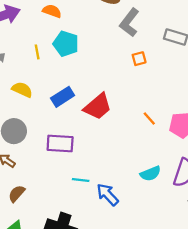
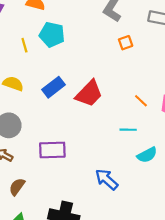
purple rectangle: (60, 143) -> (52, 150), moved
cyan line: (81, 180) -> (128, 130), moved

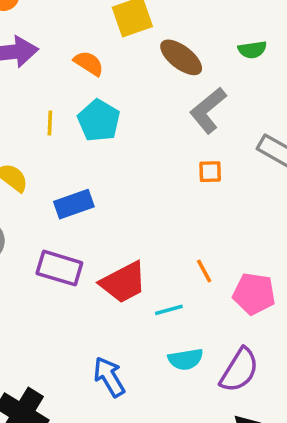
red trapezoid: (89, 94) -> (123, 282), moved
cyan line: (128, 130) -> (169, 310), turned -35
purple rectangle: (52, 150) -> (59, 268), moved

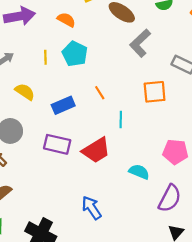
orange square: (210, 172) -> (155, 92), moved, size x1.6
orange line: (204, 271) -> (100, 93), moved
cyan line: (169, 310) -> (121, 119), moved, turned -70
cyan semicircle: (186, 359) -> (139, 172), moved, turned -144

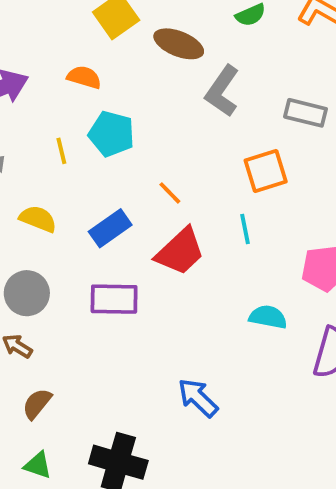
cyan line: (121, 119) -> (245, 229), moved
red trapezoid: (96, 150) -> (180, 252), moved

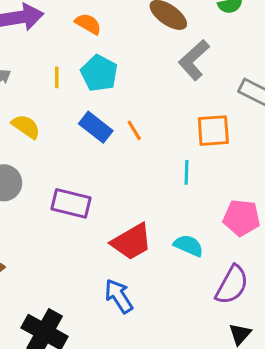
blue rectangle: (110, 228) -> (96, 127), moved, turned 60
red trapezoid: (180, 252) -> (132, 242), moved

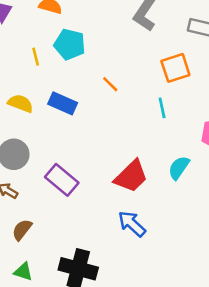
blue rectangle: (96, 127) -> (63, 103), moved
purple rectangle: (71, 203) -> (62, 180), moved, turned 40
cyan semicircle: (189, 246) -> (179, 168), turned -65

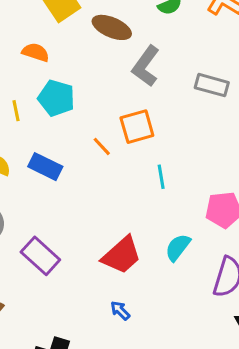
orange square: (175, 68) -> (137, 127), moved
blue arrow: (132, 224) -> (120, 311), size x0.6

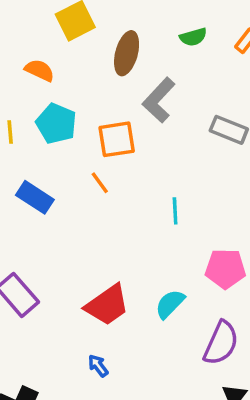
brown ellipse: (112, 27) -> (127, 53), turned 75
orange square: (137, 127) -> (117, 139), moved
cyan line: (161, 177) -> (175, 211), moved

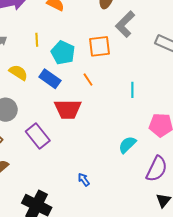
cyan pentagon: (56, 124) -> (63, 53), moved
orange line: (100, 183) -> (88, 80), moved
red trapezoid: (107, 305) -> (68, 109), moved, turned 32

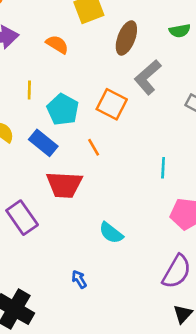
orange square: (99, 46) -> (112, 104), turned 30
cyan line: (132, 90) -> (163, 168), moved
cyan semicircle: (127, 145) -> (111, 233), moved, turned -102

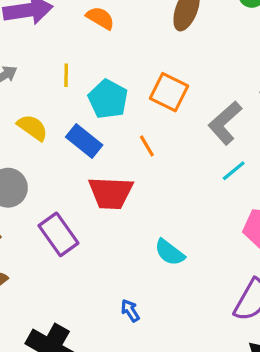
gray L-shape: (148, 77) -> (225, 123), moved
cyan line: (163, 168) -> (234, 171), turned 48

